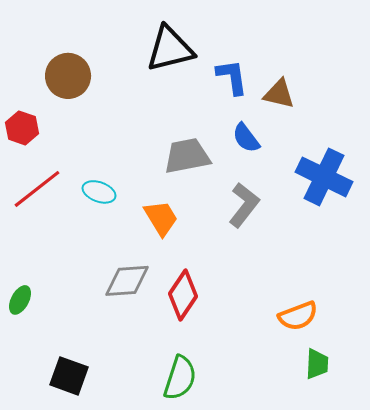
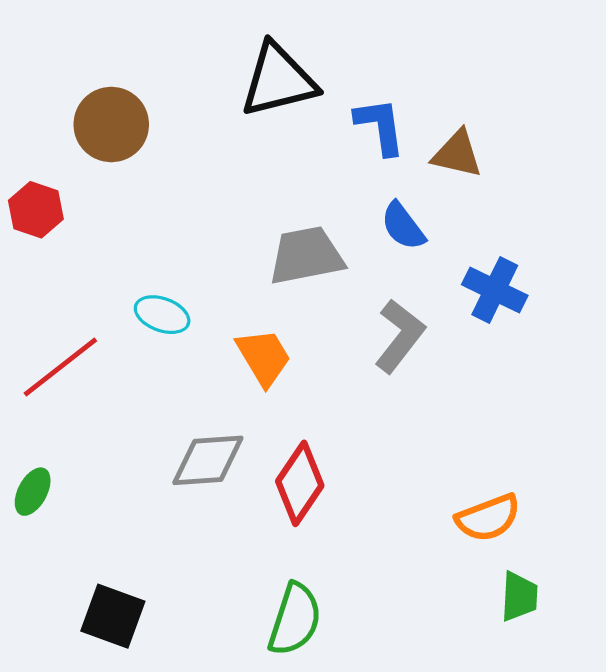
blue cross: (324, 177) -> (495, 290), moved, size x0.7
red line: (37, 189) -> (60, 367), moved

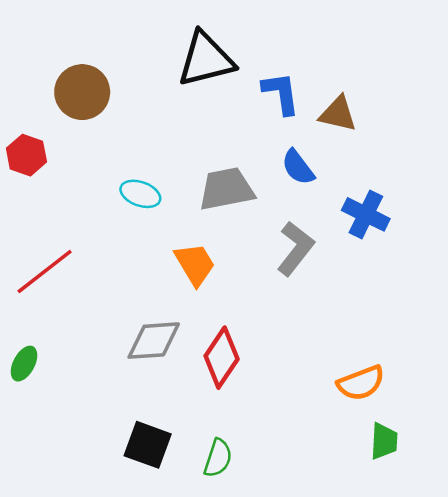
cyan ellipse: (162, 315) -> (140, 194), moved
black square: (113, 616) -> (148, 445), moved
green semicircle: (295, 619) -> (218, 458), size x0.7

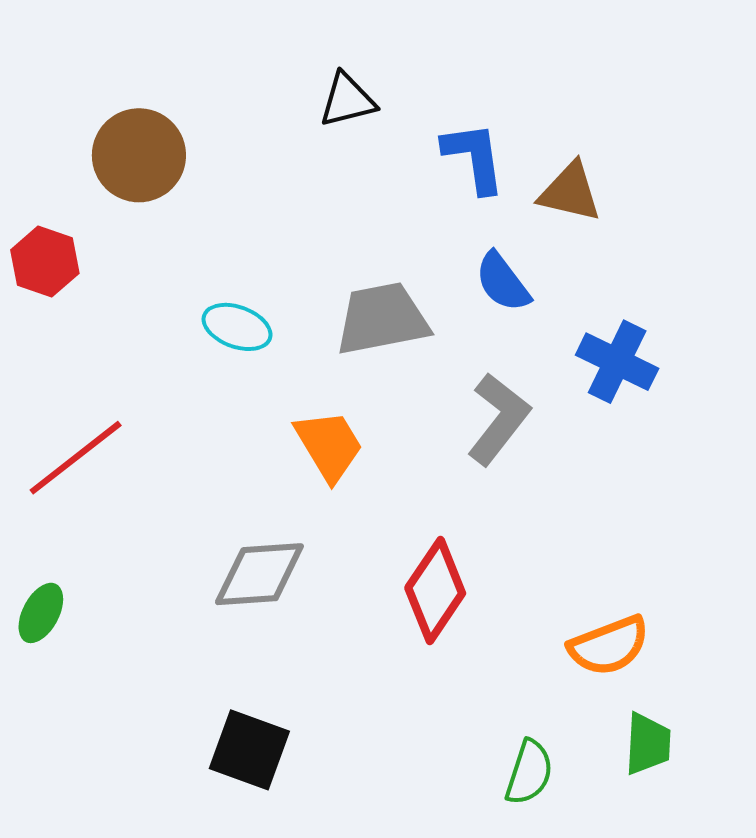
black triangle: (206, 59) -> (347, 100), size x0.6
red diamond: (222, 358) -> (435, 591), moved
green semicircle: (218, 458) -> (529, 772), moved

